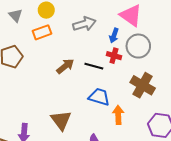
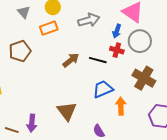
blue trapezoid: (99, 97) -> (103, 89), turned -40

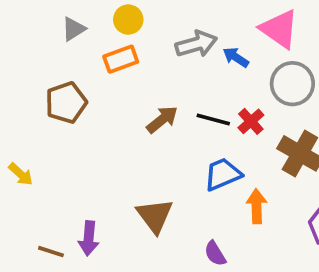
gray triangle: (24, 12) -> (74, 29), turned 40
blue arrow: (117, 31) -> (236, 57), moved, turned 104
red cross: (117, 50) -> (251, 121), moved, turned 32

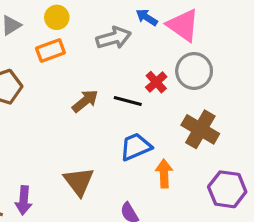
blue arrow: (236, 57) -> (147, 17), moved
red cross: (251, 121) -> (156, 82), moved

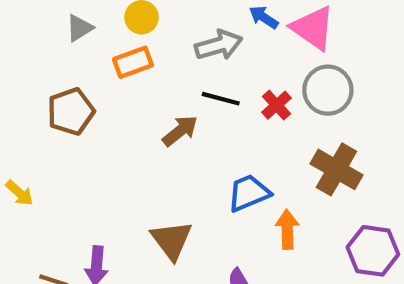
black line: (128, 101) -> (221, 99), moved

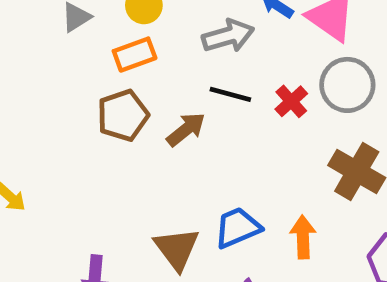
brown pentagon: (71, 112) -> (123, 115), moved
blue trapezoid: (249, 193) -> (237, 228), moved

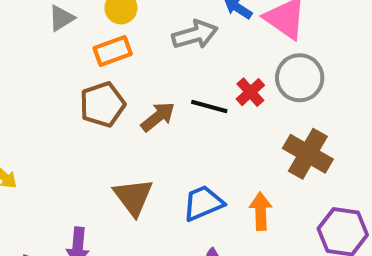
black line: (230, 94) -> (209, 106), moved
brown triangle: (177, 249) -> (133, 197), moved

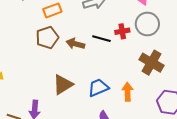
red cross: (250, 92) -> (122, 31), turned 32
brown arrow: (158, 117) -> (75, 44), turned -126
brown triangle: (133, 197) -> (63, 84), turned 35

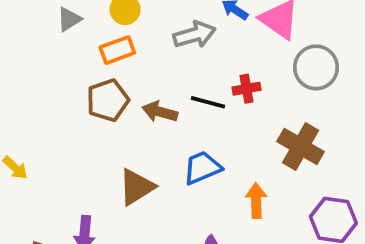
gray circle: (147, 24) -> (316, 67), moved
blue trapezoid: (98, 88) -> (202, 168), moved

